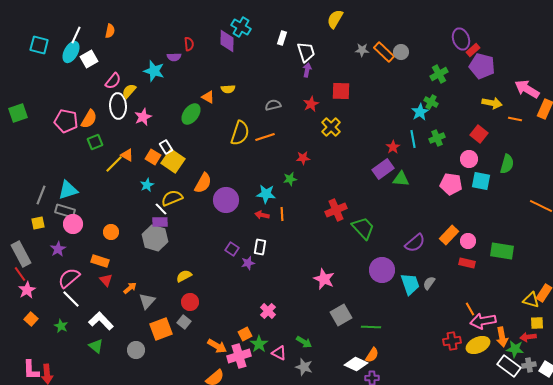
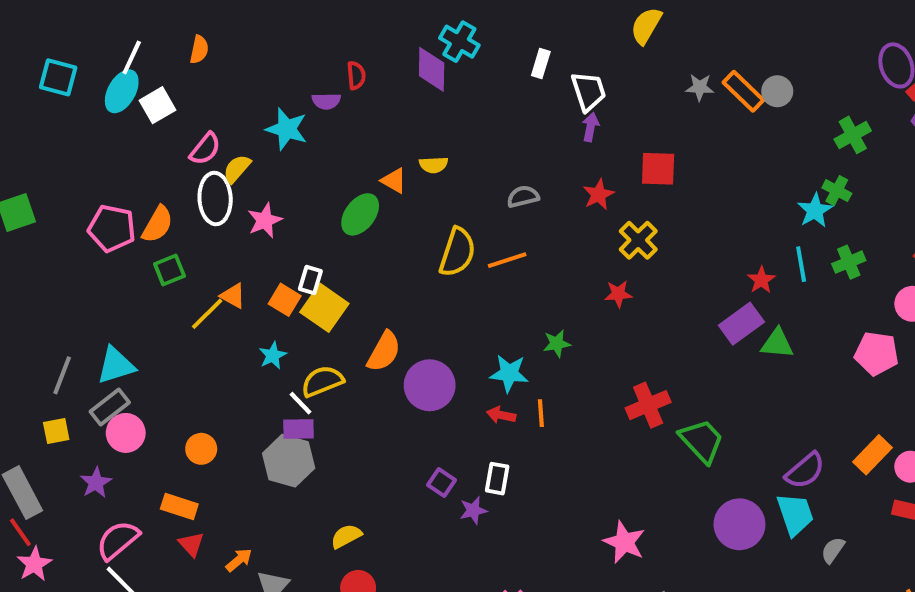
white rectangle: (166, 147) -> (310, 280), turned 48
red star: (303, 158) -> (618, 294), moved
gray rectangle: (65, 211) -> (110, 407), turned -54
cyan trapezoid: (410, 284) -> (795, 514), moved

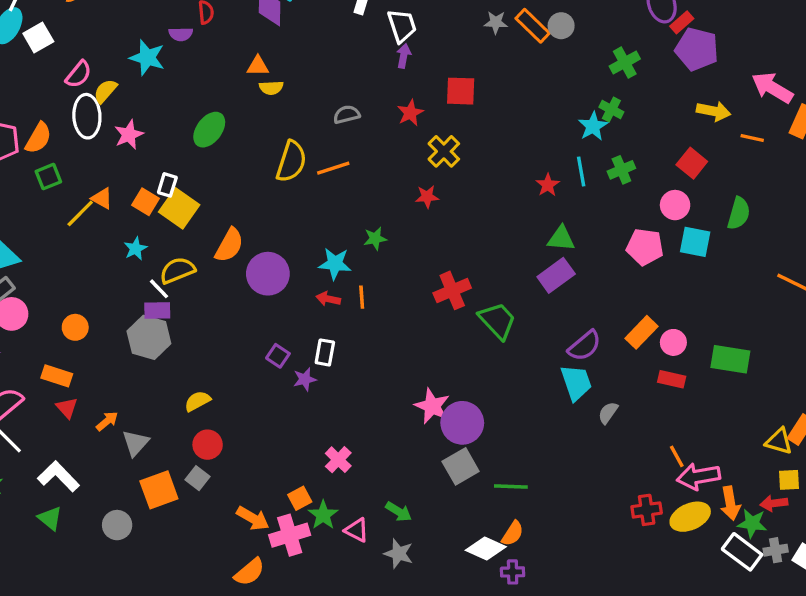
orange triangle: (394, 181) -> (258, 66), moved, turned -30
purple rectangle: (741, 324) -> (556, 275), moved
purple circle: (739, 524) -> (462, 423), moved

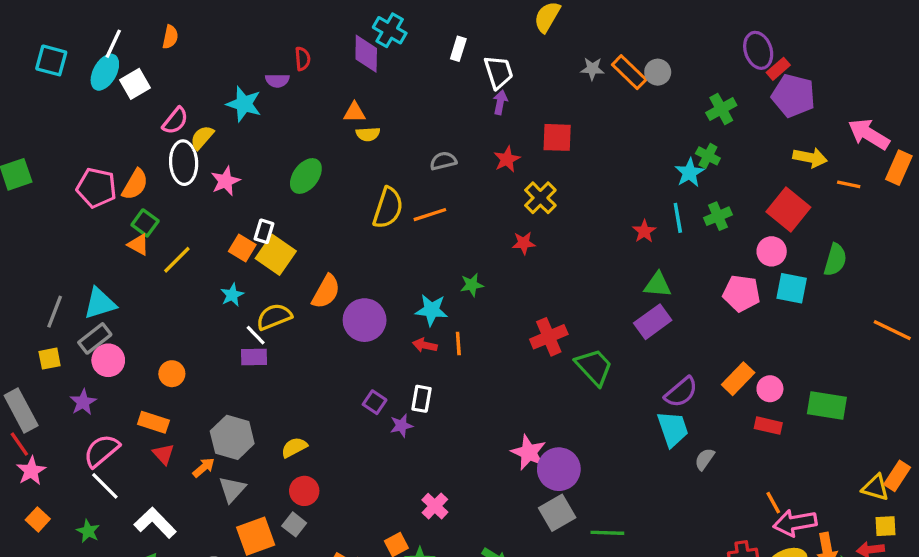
red square: (692, 163) -> (788, 209), size x1.4
green square: (48, 177) -> (145, 223), turned -32
orange triangle: (102, 198) -> (138, 245), moved
gray hexagon: (149, 337) -> (232, 437), moved

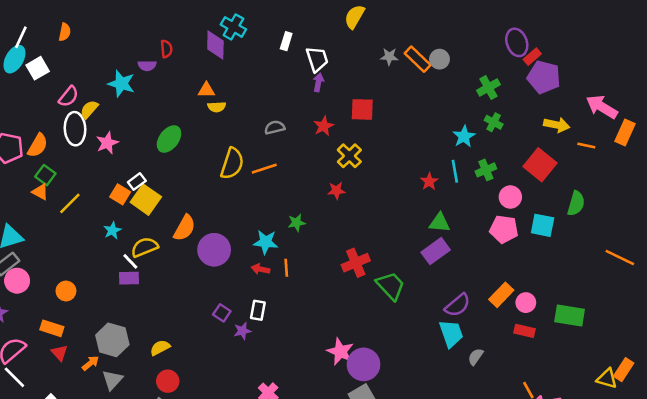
green cross: (708, 156) -> (494, 122), moved
white rectangle: (264, 231) -> (137, 182), turned 36
pink circle: (772, 251) -> (510, 197), moved

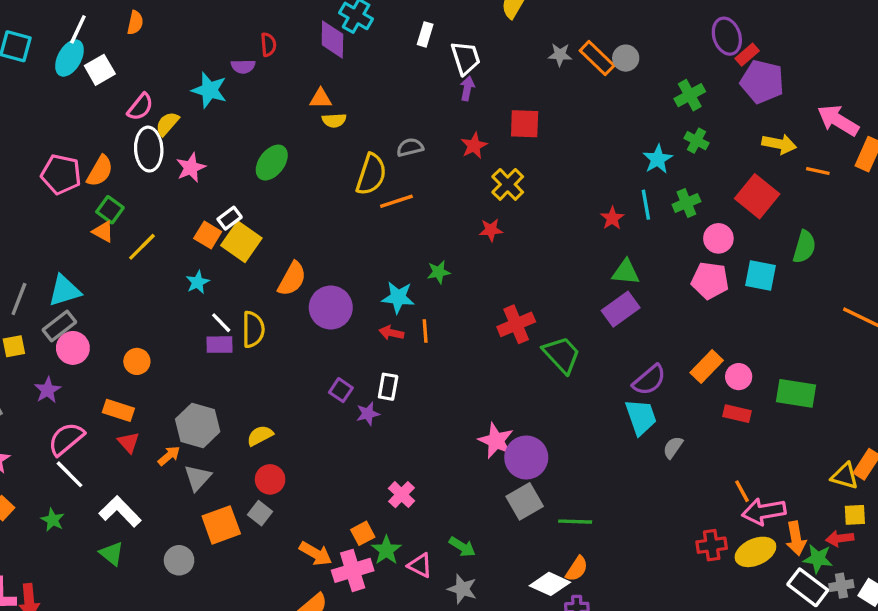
yellow semicircle: (232, 163) -> (371, 174), moved
yellow semicircle: (145, 247) -> (253, 329), moved, turned 112

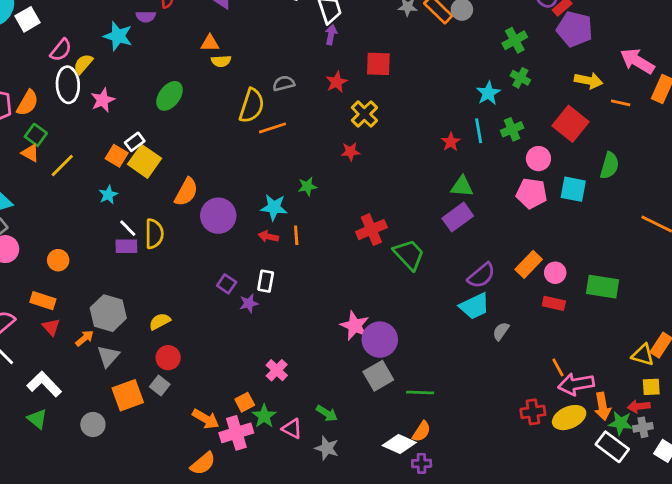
cyan trapezoid: (641, 417) -> (474, 306), turned 84
gray cross: (841, 586) -> (643, 427), moved

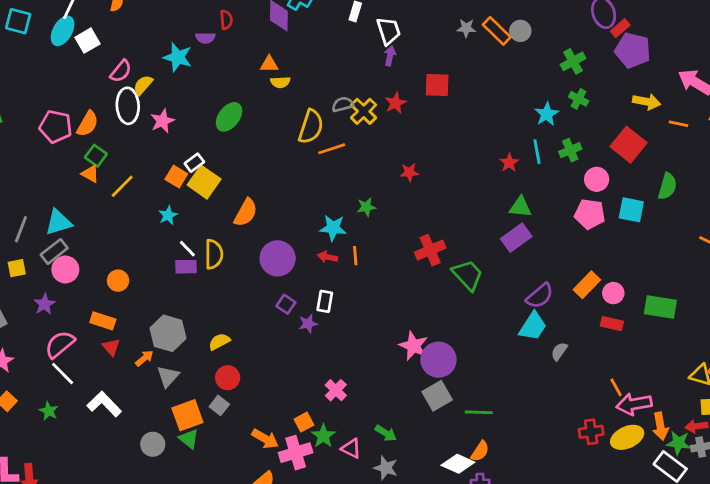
yellow cross: (364, 114) -> (364, 111), moved
purple circle: (218, 216) -> (278, 258), moved
cyan trapezoid: (474, 306) -> (533, 326), turned -32
green triangle: (37, 419) -> (189, 439), moved

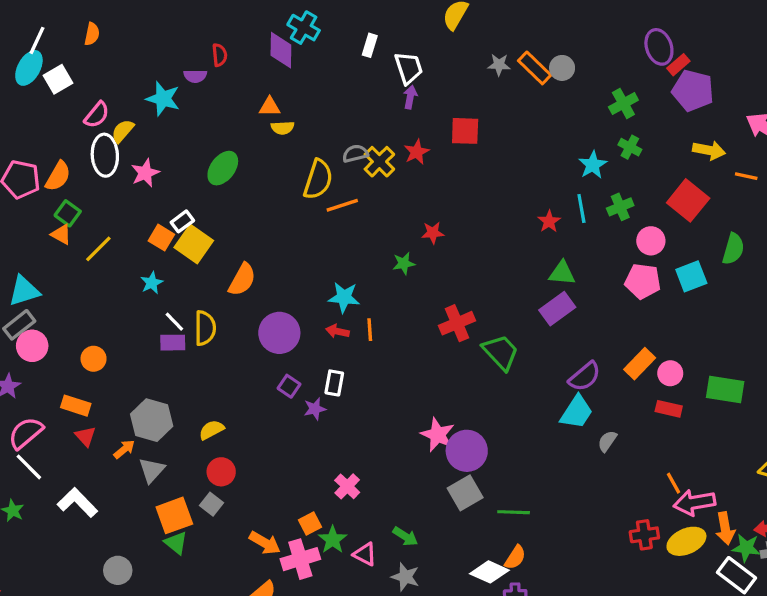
green star: (366, 207) -> (404, 263), moved
cyan square: (631, 210) -> (691, 276), turned -32
gray circle: (153, 444) -> (118, 570), moved

